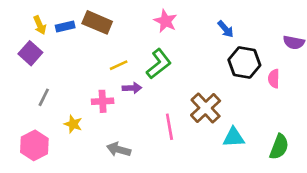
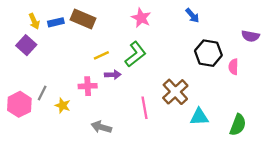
blue arrow: (226, 29) -> (192, 16), moved
gray line: (44, 97) -> (42, 93), moved
pink hexagon: (34, 145) -> (19, 104), moved

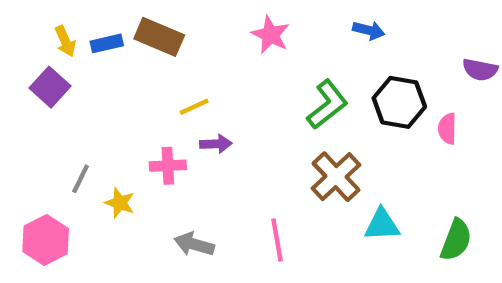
blue arrow: (192, 16) -> (369, 30), turned -35
green L-shape: (135, 54) -> (327, 105), moved
pink hexagon: (19, 104) -> (46, 240), moved
pink line: (145, 108) -> (277, 240), moved

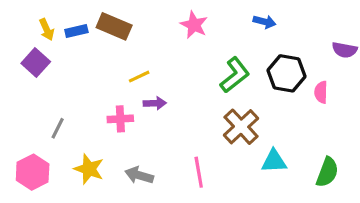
yellow star: (120, 203) -> (89, 169), moved, size x1.4

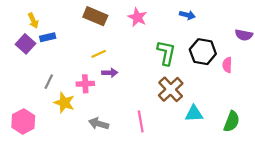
brown rectangle: (114, 26) -> (95, 16), moved
blue rectangle: (76, 31) -> (48, 37), moved
green L-shape: (235, 75) -> (166, 53), turned -40
gray line: (58, 128) -> (49, 82), moved
yellow star: (89, 169) -> (64, 103), moved

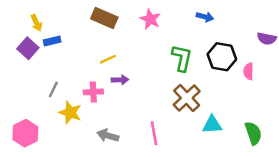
green semicircle: (232, 121) -> (253, 133), turned -40

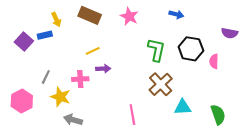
yellow arrow: (36, 23) -> (56, 20), moved
pink hexagon: (25, 133) -> (22, 101), moved
gray arrow: (108, 136) -> (73, 120), moved

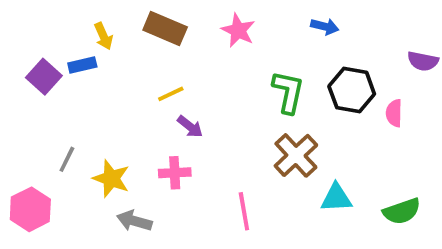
purple arrow: (103, 69) -> (190, 127), turned 40
gray line: (46, 77) -> (67, 159), moved
pink cross: (80, 79) -> (175, 173), moved
pink hexagon: (22, 101) -> (30, 209), moved
green semicircle: (218, 115) -> (402, 211), turned 90

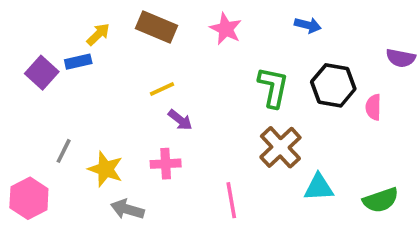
yellow arrow: (103, 36) -> (98, 34), turned -110

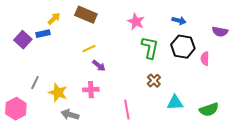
blue arrow: (308, 25) -> (179, 21), moved
pink star: (226, 29) -> (136, 22), moved
brown cross: (280, 147) -> (154, 81), size x0.6

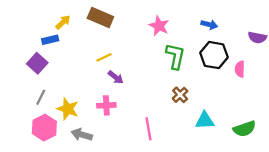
purple square: (23, 40) -> (37, 63), moved
pink hexagon: (16, 109) -> (44, 128), moved

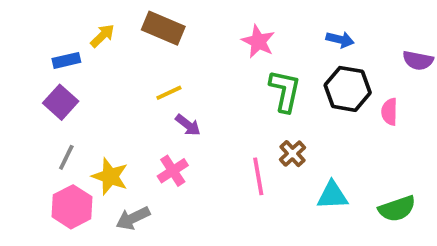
blue rectangle: (50, 40) -> (66, 60), moved
pink cross: (106, 105) -> (173, 171), turned -30
pink line: (148, 129) -> (258, 176), moved
gray arrow: (82, 135) -> (133, 218), turned -42

